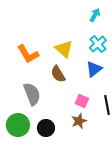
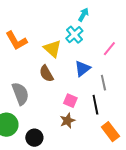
cyan cross: (98, 44) -> (74, 35), moved
orange L-shape: (28, 54) -> (16, 41), moved
black circle: (46, 128) -> (34, 138), moved

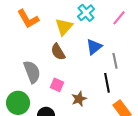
yellow triangle: (52, 49) -> (64, 27), turned 30
pink line: (109, 49) -> (119, 18), moved
pink square: (70, 101) -> (57, 85), moved

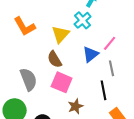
pink line: (119, 18) -> (110, 43), moved
pink square: (57, 85) -> (62, 82), moved, size x1.5

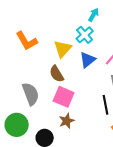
blue triangle: (91, 54) -> (88, 60), moved
brown star: (76, 106) -> (67, 121), moved

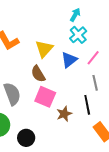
cyan cross: (85, 35) -> (78, 35), moved
brown star: (67, 121) -> (64, 114), moved

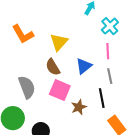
cyan cross: (78, 35) -> (110, 26), moved
pink line: (93, 58) -> (108, 51), turned -42
blue triangle: (69, 60) -> (84, 66), moved

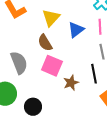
blue triangle: (84, 66) -> (76, 30), moved

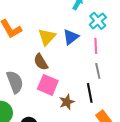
blue triangle: (76, 30) -> (71, 37), moved

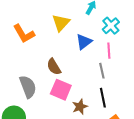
yellow triangle: (47, 37) -> (61, 23), moved
gray line: (98, 71) -> (102, 71), moved

